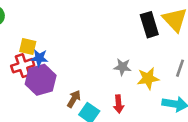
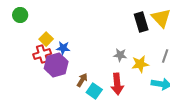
yellow square: (28, 46) -> (46, 39), turned 32
blue star: (39, 58) -> (63, 48), moved
red arrow: (119, 104) -> (117, 84), size x1.5

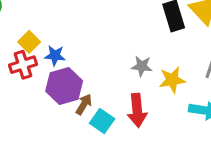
purple hexagon: (56, 65) -> (64, 86), moved

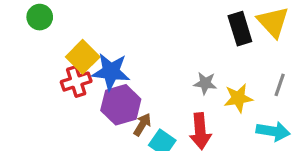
yellow square: (29, 42) -> (83, 57), size x1.4
blue star: (55, 56) -> (111, 72), size x1.6

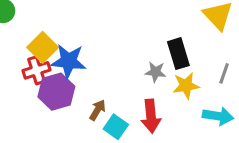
black rectangle: (240, 29) -> (178, 54), moved
purple hexagon: (121, 105) -> (56, 92), moved

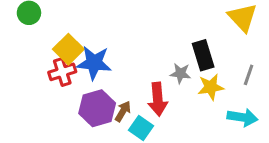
purple hexagon: (56, 92) -> (97, 108), moved
red arrow: (151, 116) -> (158, 99), moved

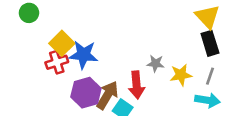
black rectangle: (203, 55) -> (210, 43), moved
gray line: (249, 75) -> (210, 76), moved
brown arrow: (123, 111) -> (107, 95), size x1.6

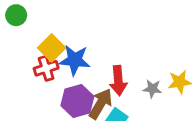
gray star: (156, 64) -> (152, 89), moved
red arrow: (137, 85) -> (118, 81), moved

